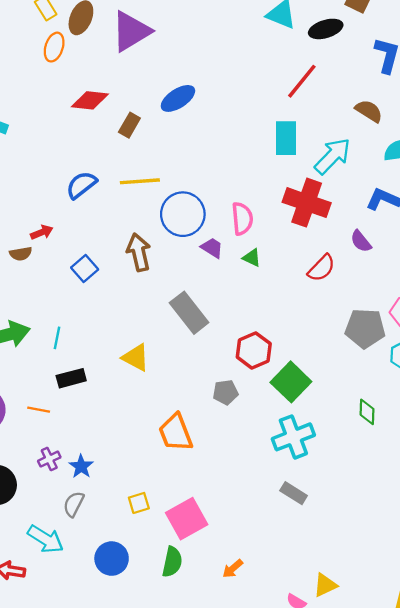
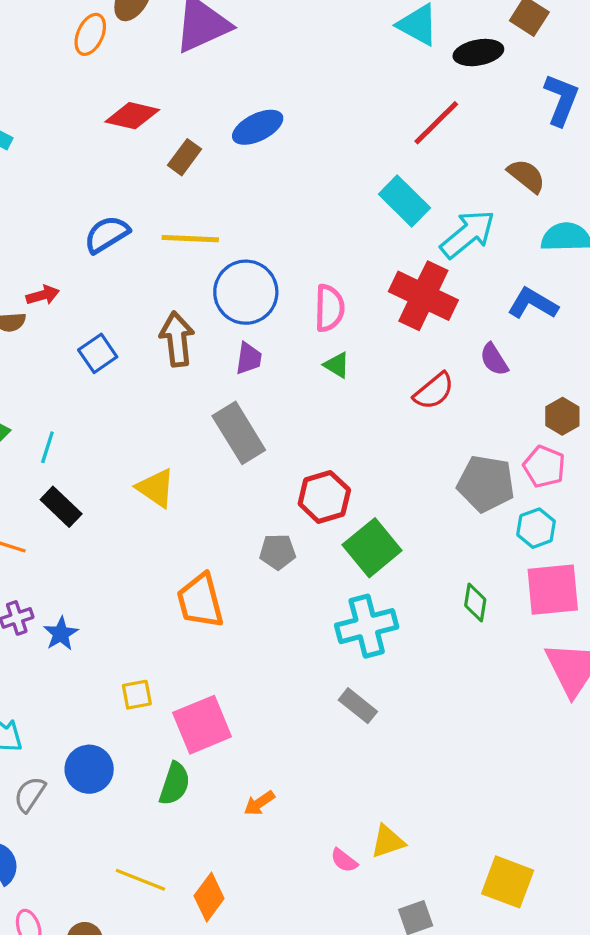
cyan rectangle: (286, 138) -> (404, 201), turned -52
purple trapezoid: (212, 248) -> (249, 358), moved, turned 60
black rectangle: (71, 378) -> (61, 507), turned 52
gray semicircle: (74, 504) -> (30, 794), moved

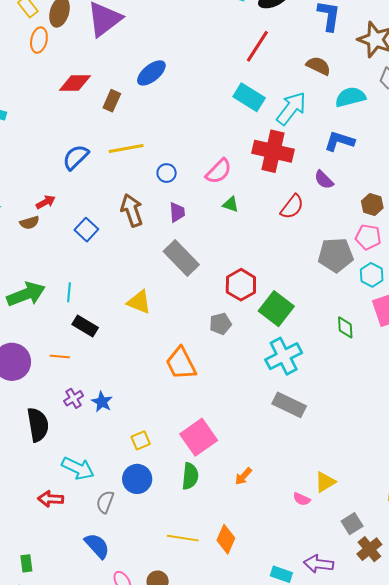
blue circle: (246, 292) -> (167, 173), size x0.5
pink semicircle: (329, 308) -> (219, 171), turned 56
yellow square: (137, 695) -> (141, 440), moved
gray rectangle: (358, 706) -> (289, 405), size x1.4

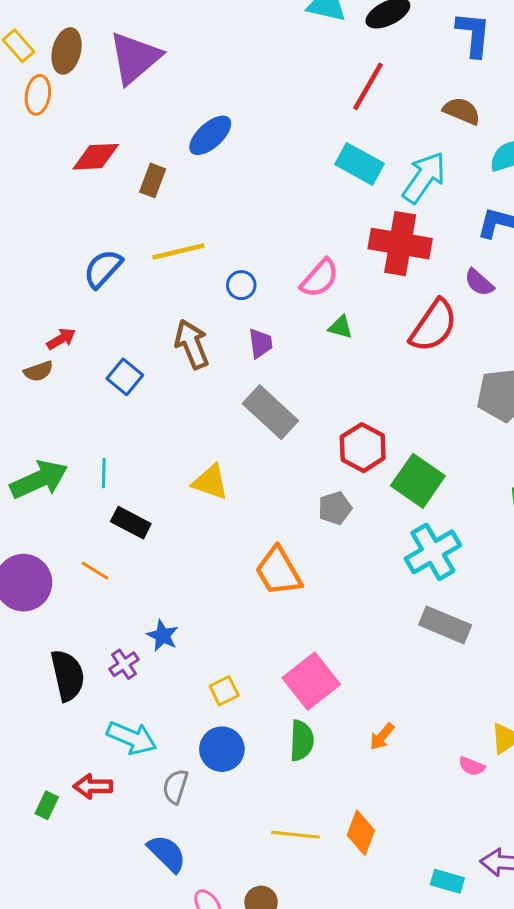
red semicircle: (292, 207) -> (434, 326), size x1.4
orange line: (60, 356) -> (95, 571), turned 30
purple cross: (74, 398) -> (124, 664), moved
green rectangle: (26, 563) -> (47, 805), moved, turned 36

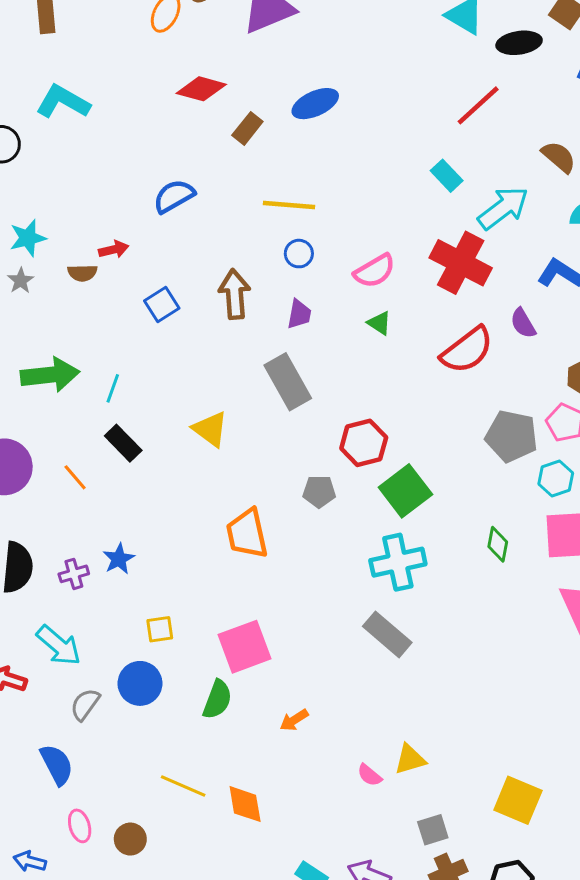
cyan rectangle: (360, 164) -> (447, 176), size x0.7
yellow line: (178, 252) -> (289, 205), moved
orange diamond: (361, 833) -> (245, 804), turned -48

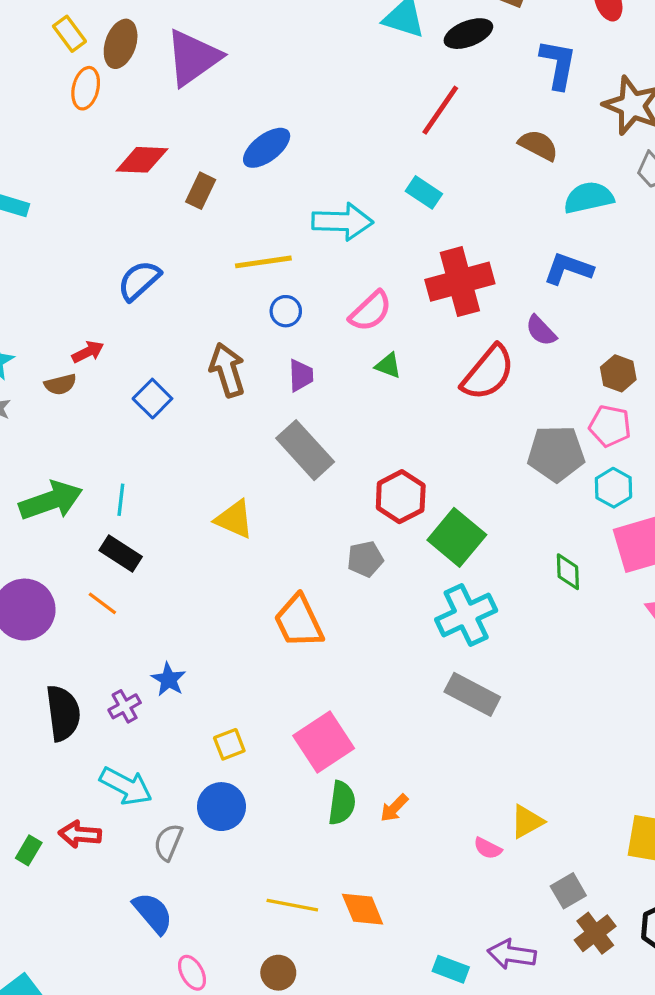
cyan arrow: (503, 208) -> (342, 222), moved, turned 52
red cross: (461, 263) -> (460, 282), turned -30
black rectangle: (123, 443) -> (121, 554), moved
green semicircle: (217, 700) -> (342, 803), moved
brown circle: (130, 839) -> (278, 973), moved

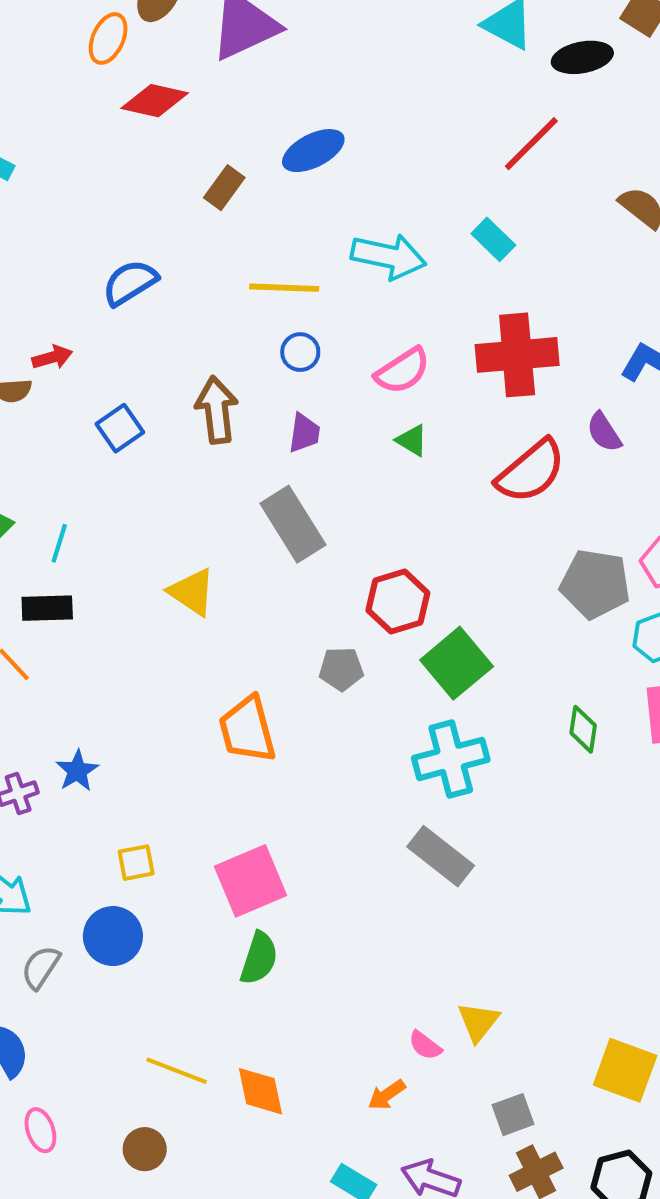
red diamond: (142, 160) -> (155, 101), moved
black rectangle: (121, 554) -> (47, 608), turned -45
orange arrow: (394, 808) -> (387, 1095), moved
yellow triangle: (527, 822) -> (478, 1022), turned -33

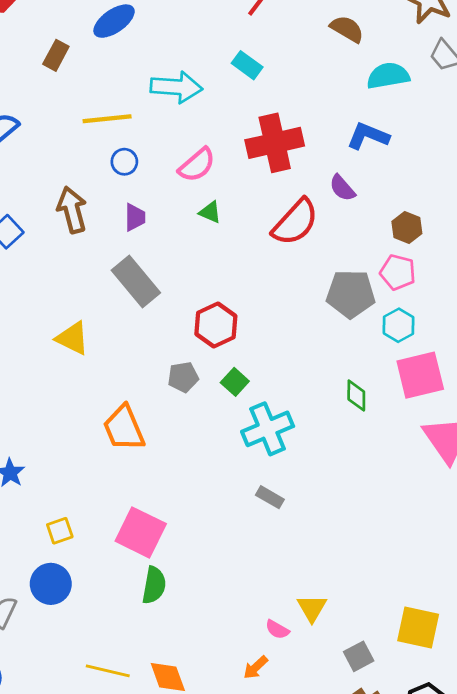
green square: (457, 663) -> (235, 382), moved, size x0.6
gray rectangle: (441, 856) -> (270, 497), size x0.6
pink square: (250, 881) -> (141, 532), turned -33
gray square: (513, 1115) -> (359, 656), moved

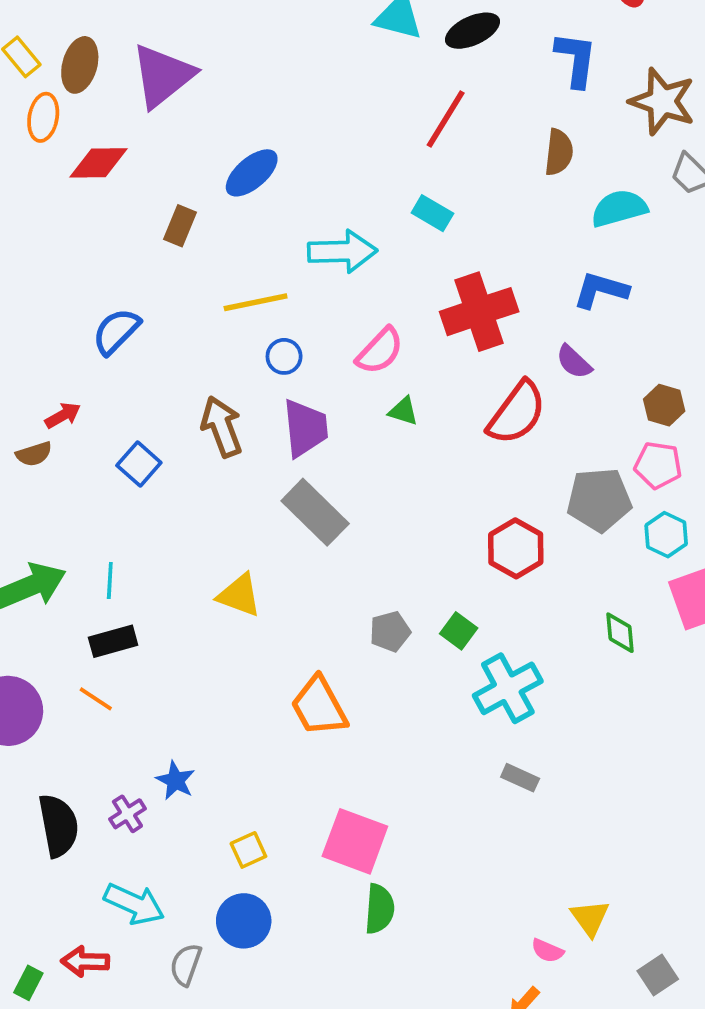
brown semicircle: (347, 29) -> (559, 152), turned 72
purple trapezoid: (135, 217) -> (305, 428), size x1.6
red hexagon: (216, 325) -> (516, 548), moved

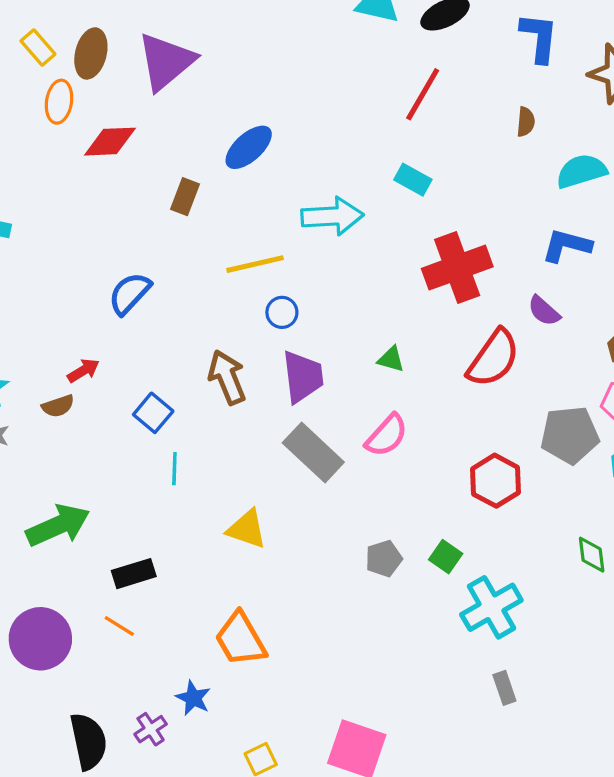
brown semicircle: (559, 152) -> (526, 122), size x0.7
pink semicircle: (380, 351) -> (387, 435), moved
cyan line: (110, 580) -> (174, 469), moved
orange trapezoid: (319, 706) -> (240, 639), moved
gray rectangle: (520, 778) -> (504, 688), turned 48

